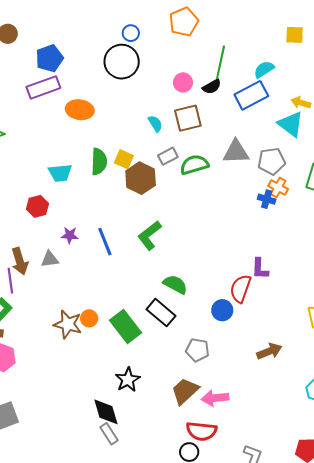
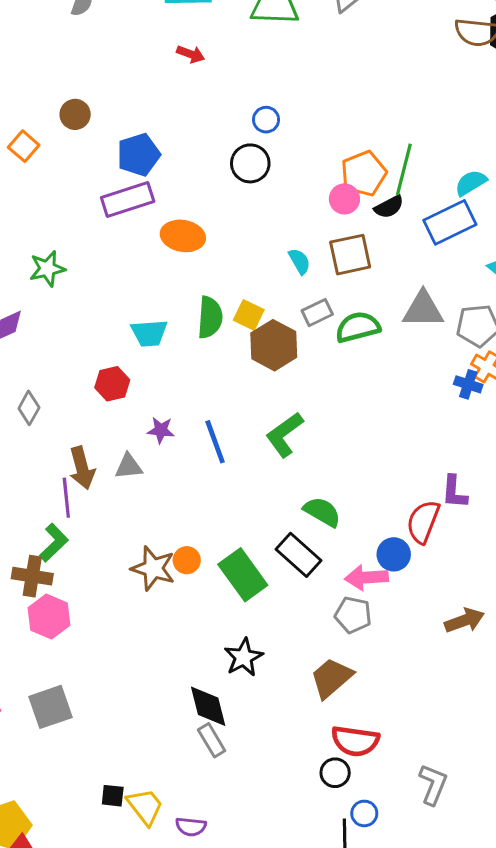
orange pentagon: (184, 22) -> (364, 174), moved
black circle: (122, 62) -> (250, 163), size x0.7
pink arrow: (215, 398) -> (366, 578), moved

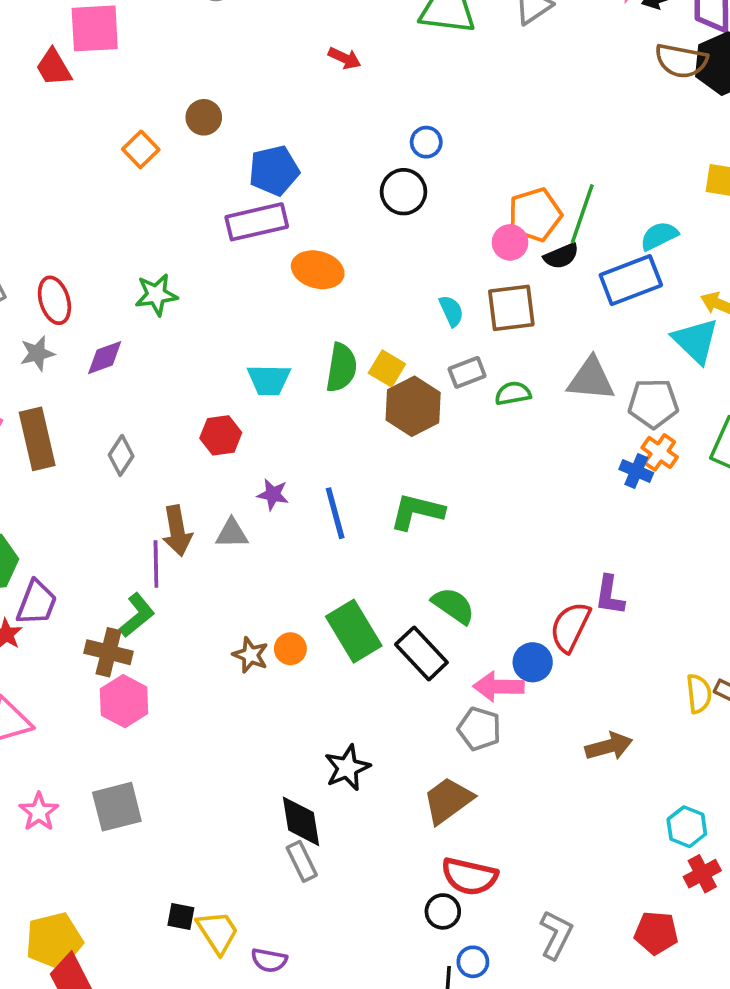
green semicircle: (358, 327) -> (513, 393), size x0.7
green L-shape: (285, 435) -> (417, 512), turned 45
brown star: (153, 568) -> (250, 655), size x0.7
green rectangle: (243, 575) -> (354, 631), moved

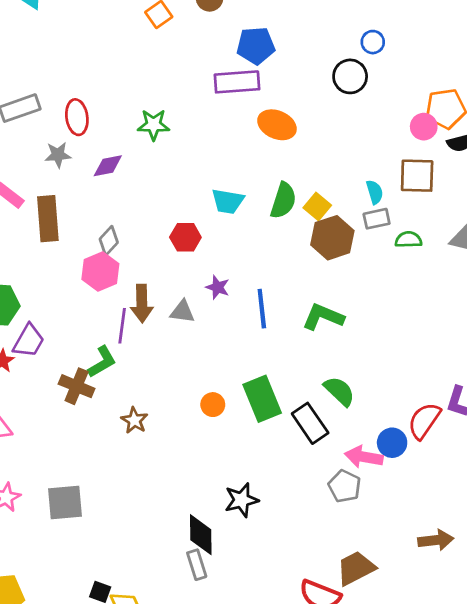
cyan semicircle: (451, 311) -> (375, 192), moved
brown star: (250, 655) -> (134, 420), moved
pink hexagon: (124, 701) -> (100, 272), moved
brown arrow: (609, 746) -> (436, 540), moved
brown trapezoid: (448, 800) -> (356, 568), moved

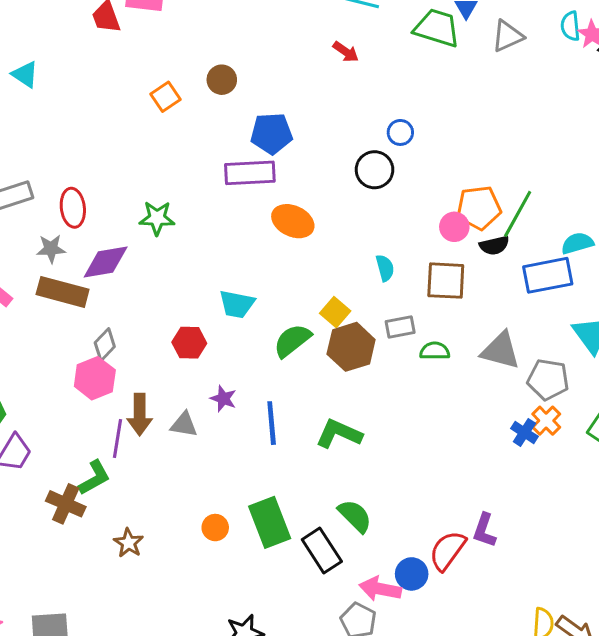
purple diamond: (108, 166) -> (106, 262), size x1.4
cyan semicircle: (375, 192) -> (385, 268), moved
green semicircle: (283, 201) -> (292, 341), moved, turned -147
brown rectangle: (48, 219) -> (63, 292), moved, turned -72

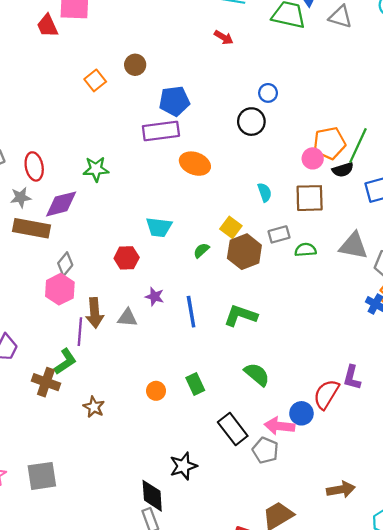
gray triangle: (508, 36) -> (340, 17), turned 45
green semicircle: (292, 341) -> (201, 250), size x0.6
green rectangle: (270, 522) -> (195, 384), size x0.6
black rectangle: (322, 551) -> (233, 429), moved

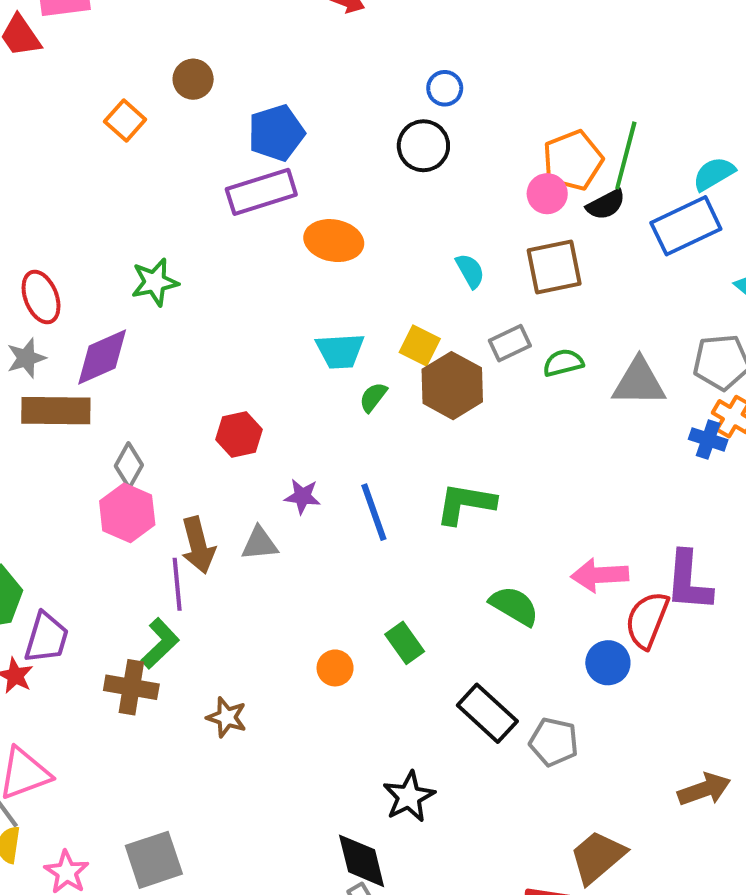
cyan trapezoid: (159, 227) -> (340, 351), moved
gray triangle: (353, 246) -> (639, 382), moved
purple L-shape: (352, 377) -> (689, 581), size x1.4
pink arrow: (279, 426) -> (600, 575), moved

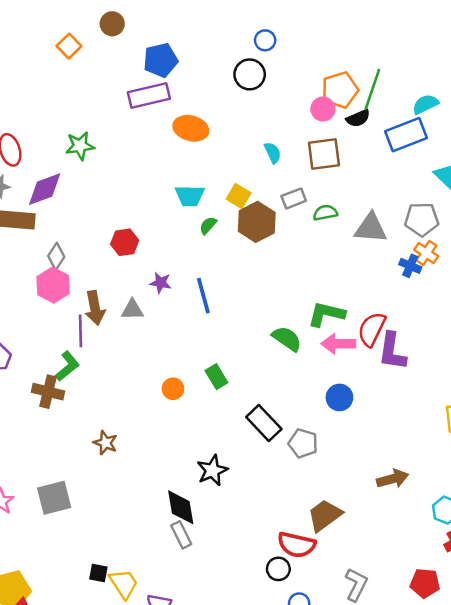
green L-shape: (465, 504) -> (326, 314), moved
green semicircle: (514, 606) -> (287, 339), moved
red semicircle: (647, 620) -> (372, 329), moved
brown star: (227, 717) -> (105, 443), moved

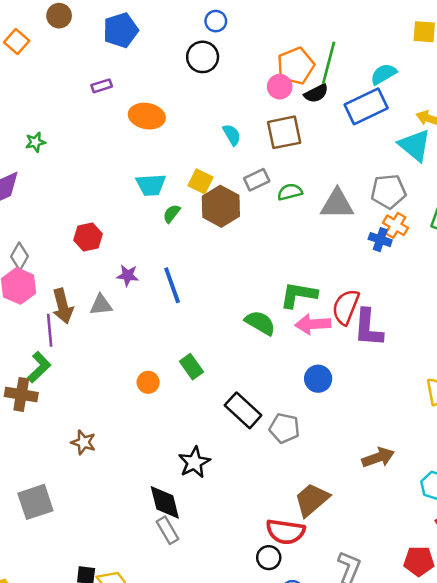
blue pentagon: (161, 60) -> (121, 30), moved
purple rectangle: (149, 95) -> (102, 86), size x0.5
green star: (80, 146) -> (35, 142), size x0.7

